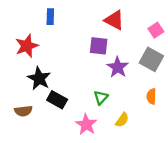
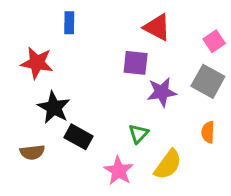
red star: (27, 46) -> (37, 63), turned 30
purple star: (118, 67) -> (162, 92), turned 30
yellow semicircle: (122, 120) -> (168, 165), size x1.5

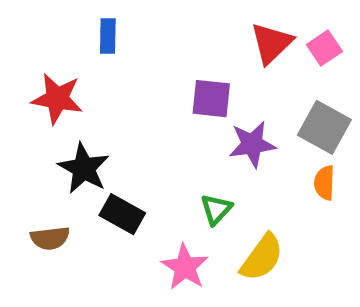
red triangle: (157, 27) -> (271, 43), moved, turned 48
pink square: (214, 41) -> (324, 48), moved
orange semicircle: (208, 132) -> (324, 183), moved

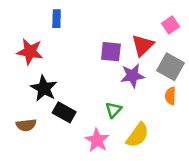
red triangle: (271, 43) -> (143, 45), moved

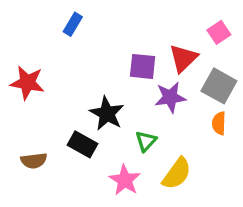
blue rectangle: (57, 19) -> (73, 24), turned 30
red star: (30, 52) -> (27, 83), moved
black star: (44, 88) -> (107, 114), moved

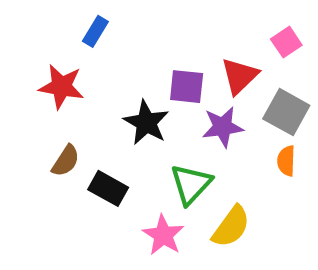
red star: (27, 83) -> (61, 87), moved
black star: (107, 114) -> (146, 123), moved
green triangle: (146, 141) -> (191, 184), size x1.5
brown semicircle: (34, 161) -> (66, 161), moved, turned -50

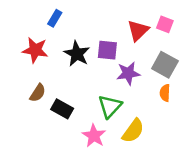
pink square: (286, 42) -> (165, 24), turned -35
red triangle: (240, 76) -> (138, 30), moved
black star: (146, 123) -> (77, 54), moved

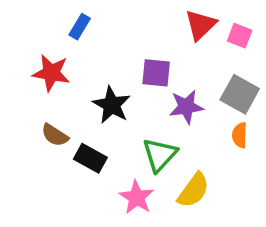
red triangle: (138, 30) -> (201, 25), moved
black star: (77, 54) -> (112, 105), moved
brown semicircle: (38, 93) -> (55, 135), turned 90

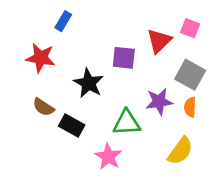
red triangle: (201, 25) -> (159, 41), moved
purple star: (186, 107) -> (159, 102), moved
green triangle: (160, 155) -> (127, 123), turned 44
yellow semicircle: (193, 190) -> (180, 151), moved

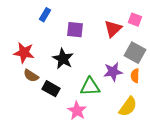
red star: (41, 58) -> (24, 53), moved
purple square: (124, 58) -> (75, 30), moved

